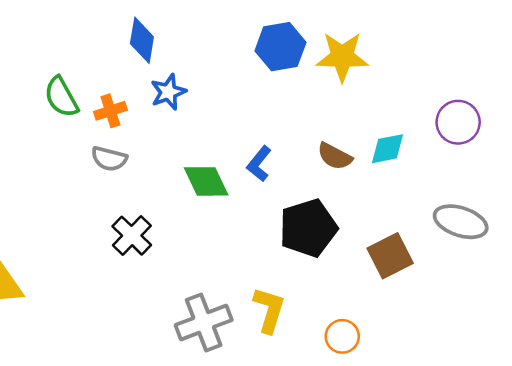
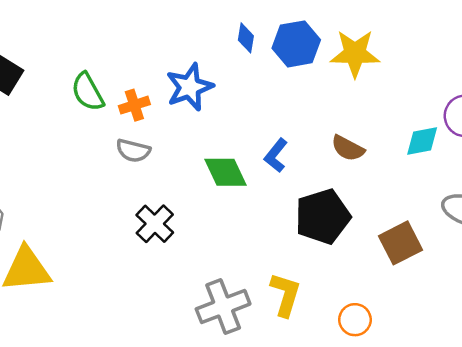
blue diamond: (142, 40) -> (246, 38), moved, size x0.7
blue star: (168, 92) -> (190, 87), size x1.4
cyan diamond: (388, 149) -> (422, 141), moved

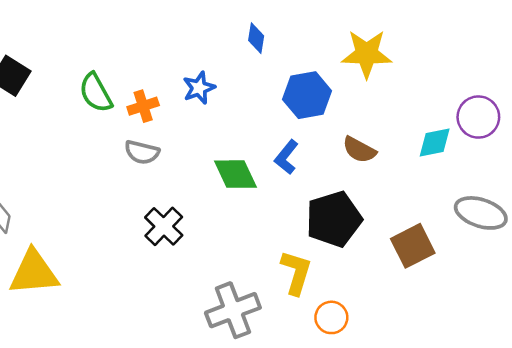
blue hexagon: (296, 44) -> (307, 95), moved
blue star: (190, 87) -> (199, 88), size x0.7
yellow L-shape: (285, 294) -> (296, 273), moved
orange circle: (355, 320) -> (331, 317), moved

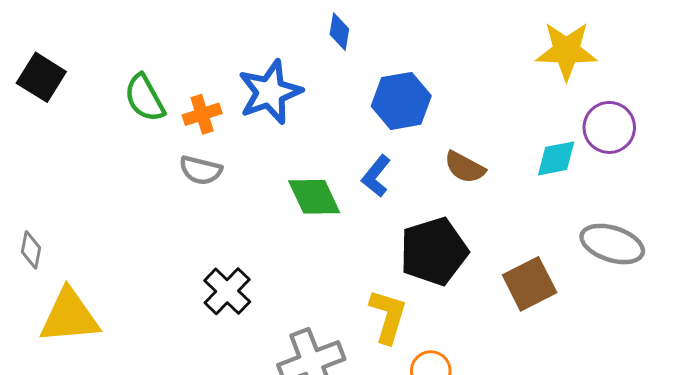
yellow star: (367, 54) -> (566, 51), moved
blue star: (199, 88) -> (270, 92), size x1.6
black cross: (164, 226) -> (227, 291), moved

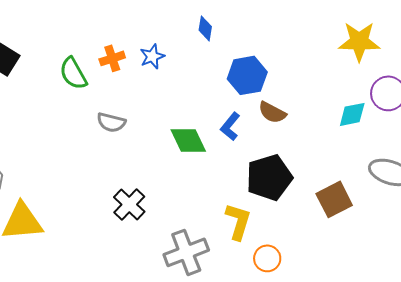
blue star: (270, 92) -> (152, 56), moved, size x0.6
orange cross: (202, 114) -> (112, 58), moved
brown semicircle: (465, 167) -> (272, 112), moved

